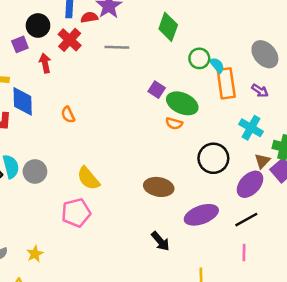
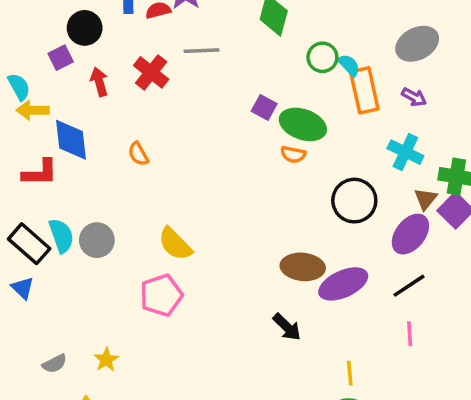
red cross: (70, 40) -> (151, 72), moved
gray ellipse: (265, 54) -> (417, 44), turned -72
brown ellipse: (159, 187) -> (303, 267), moved

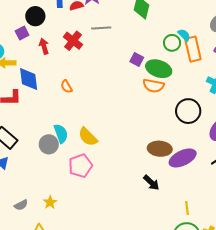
green circle: (322, 57) -> (172, 43), moved
orange semicircle: (293, 154) -> (153, 86), size x1.5
cyan semicircle: (61, 236) -> (61, 133), moved
gray circle: (97, 240) -> (49, 144), moved

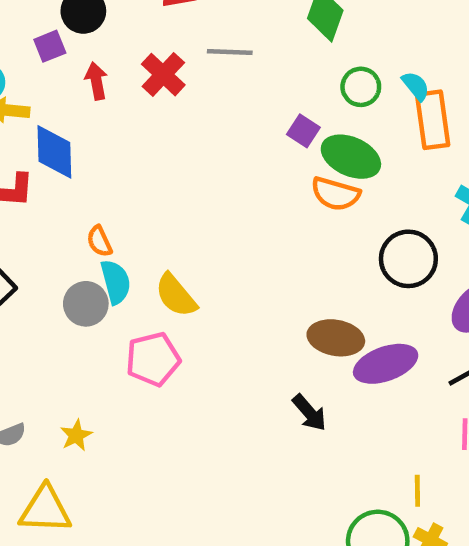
green circle: (172, 43) -> (361, 87), moved
orange semicircle: (66, 87) -> (99, 241), moved
yellow line: (187, 208) -> (417, 491), moved

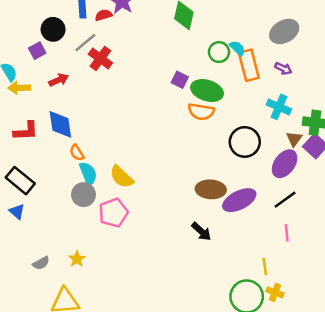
gray line: (230, 52) -> (85, 43), moved, turned -35
red arrow: (96, 81) -> (59, 80), moved, turned 84
green circle: (361, 87) -> (219, 52), moved
blue diamond: (54, 152) -> (60, 124), moved
gray circle: (86, 304) -> (83, 195), moved

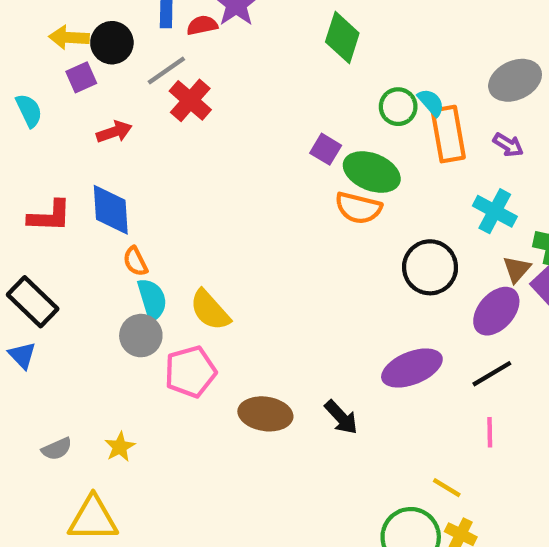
yellow arrow: (19, 88) -> (69, 37), moved
brown ellipse: (211, 189) -> (265, 414), moved
yellow line: (265, 267) -> (447, 488), turned -56

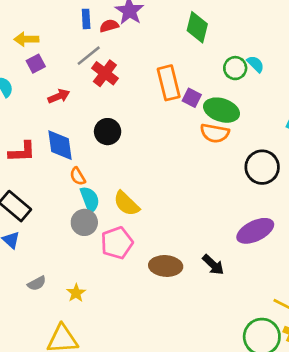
black circle: (112, 43) -> (108, 132), moved
orange rectangle: (448, 134) -> (169, 83), moved
gray semicircle: (57, 449) -> (37, 283), moved

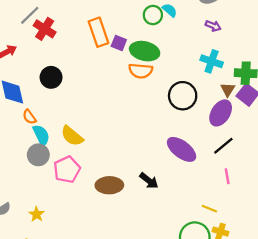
purple ellipse: (255, 231) -> (182, 149), turned 68

